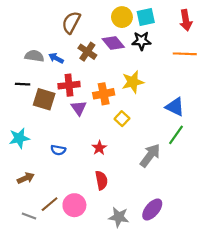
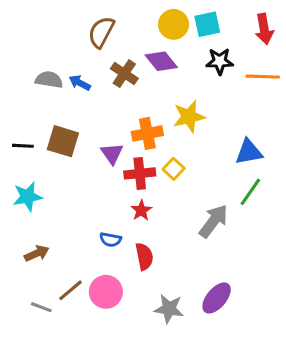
black star: (141, 41) -> (220, 61), moved
black line: (23, 84) -> (23, 146), moved
red cross: (69, 85) -> (140, 173), moved
blue triangle: (175, 107) -> (249, 152), turned -36
blue semicircle: (58, 150) -> (111, 240), moved

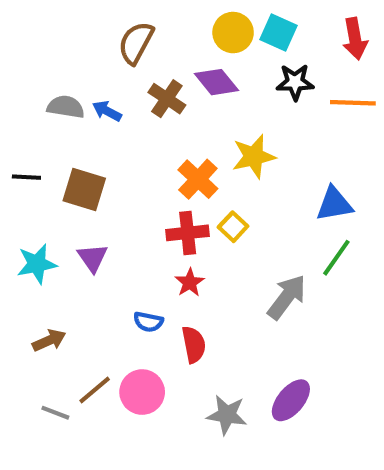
cyan square: (207, 24) -> (278, 33), turned 36
orange cross: (147, 133) -> (198, 179), turned -36
black line: (23, 146) -> (26, 177), moved
purple triangle: (112, 153) -> (93, 258), moved

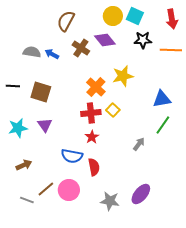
gray arrow: (287, 297) -> (139, 144), size x0.6
blue semicircle: (148, 322) -> (72, 156), size x1.5

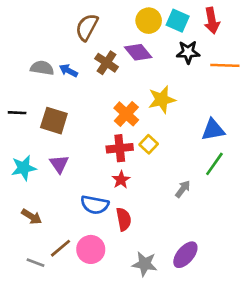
red arrow: (172, 19) -> (212, 21), moved
brown arrow: (24, 165) -> (32, 217), turned 56

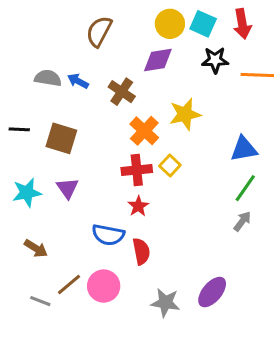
purple diamond: (138, 52) -> (158, 60), turned -60
brown cross: (107, 63) -> (122, 92), moved
gray arrow: (183, 189) -> (242, 221), moved

